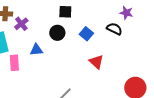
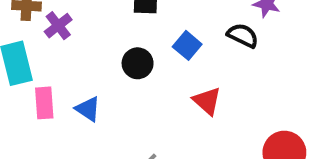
black circle: (57, 33) -> (138, 63), moved
blue triangle: (36, 50) -> (88, 109), moved, turned 40

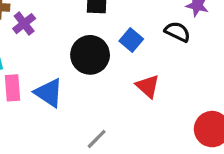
black circle: (138, 63) -> (90, 55), size x1.5
blue triangle: (88, 109) -> (49, 93), size x1.4

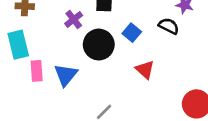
purple cross: (24, 24) -> (74, 19), moved
blue triangle: (49, 93) -> (66, 75), turned 35

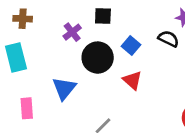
red triangle: (145, 70) -> (132, 80), moved
pink rectangle: (37, 71) -> (27, 108), moved

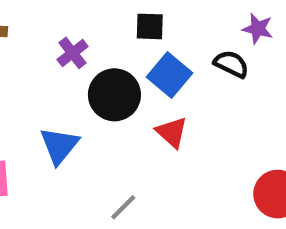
black square: (103, 16) -> (150, 26), moved
blue square: (131, 45) -> (170, 75), size x1.4

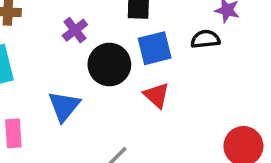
black semicircle: (231, 64) -> (205, 39), turned -32
blue square: (170, 75) -> (155, 48), turned 36

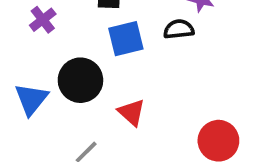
black circle: (109, 65) -> (80, 80), moved
red triangle: (156, 95) -> (132, 112), moved

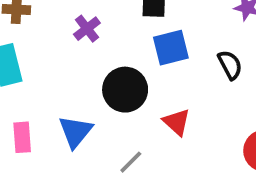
black semicircle: (179, 29) -> (230, 65), moved, turned 68
blue triangle: (31, 99) -> (76, 132), moved

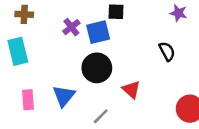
blue square: (171, 48) -> (98, 32), moved

